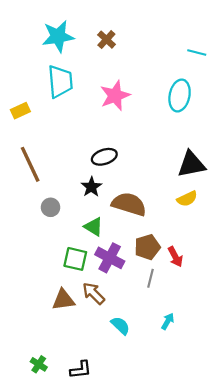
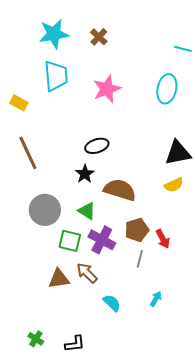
yellow rectangle: (20, 111) -> (19, 103), turned 54
gray circle: (51, 207) -> (45, 210), moved, size x1.8

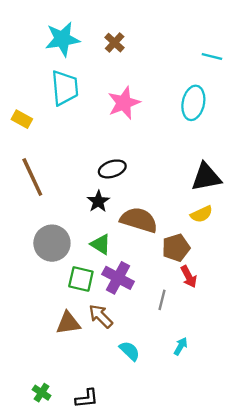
brown pentagon: (137, 230) -> (176, 248), moved

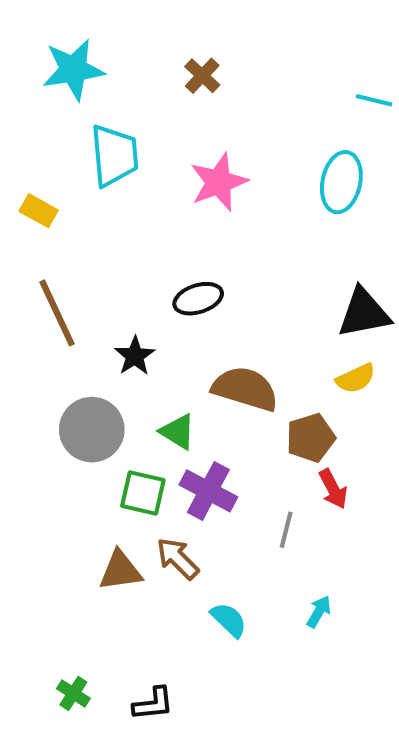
cyan star: (62, 39) -> (73, 70), moved
black star: (98, 201) -> (135, 356), moved

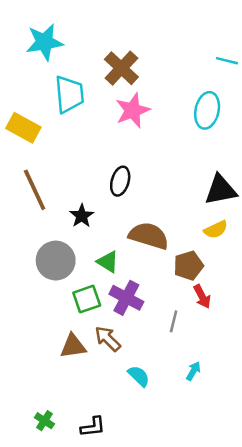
brown cross: (202, 76) -> (121, 68), moved, size x1.6
yellow rectangle: (39, 211) -> (23, 128), size x1.5
black ellipse: (198, 299) -> (120, 181), turned -56
green square: (143, 493) -> (87, 299), turned -32

